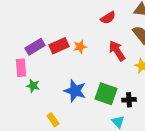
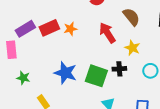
green star: (33, 86) -> (23, 78), moved
black cross: (129, 100) -> (119, 69), moved

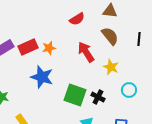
black cross: (119, 69) -> (98, 97), moved, turned 32
blue star: (65, 73) -> (42, 77), moved

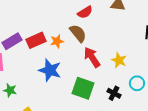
brown semicircle: (110, 36) -> (78, 33), moved
red arrow: (86, 52) -> (92, 57), moved
black cross: (98, 97) -> (114, 93), moved

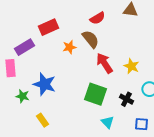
red rectangle: (36, 40) -> (48, 27), moved
blue star: (50, 70) -> (44, 84), moved

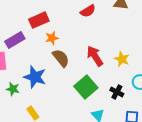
brown semicircle: (90, 39) -> (61, 58), moved
orange star: (69, 47) -> (52, 38), moved
green square: (95, 94) -> (86, 87), turned 30

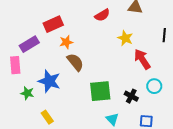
red arrow: (95, 56) -> (142, 59), moved
yellow star: (122, 59) -> (125, 38), moved
green square: (86, 87) -> (100, 91), turned 35

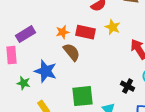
red rectangle: (53, 24) -> (86, 32), moved, turned 36
yellow star: (125, 38) -> (113, 27), moved
green square: (100, 91) -> (83, 96), moved

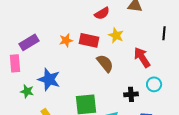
brown semicircle: (72, 52) -> (105, 63), moved
black cross: (128, 86) -> (131, 94), turned -32

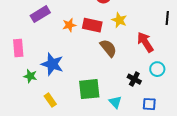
purple rectangle: (29, 42) -> (40, 14), moved
black cross: (131, 94) -> (134, 79), turned 32

